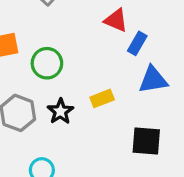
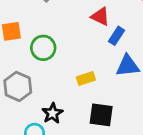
black star: (60, 111) -> (52, 113), moved
black square: (146, 141) -> (101, 115), moved

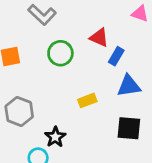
green circle: (43, 48) -> (60, 53), moved
black square: (101, 115) -> (129, 128), moved

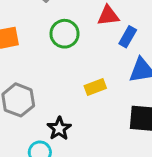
red triangle: (99, 37) -> (108, 16), turned -30

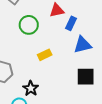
yellow rectangle: (95, 87) -> (45, 55), moved

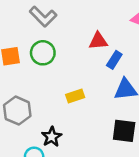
green circle: (29, 25) -> (43, 53), moved

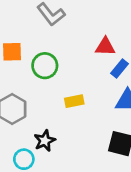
green circle: (43, 53) -> (45, 66), moved

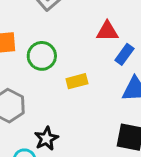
yellow rectangle: (74, 101) -> (77, 81), moved

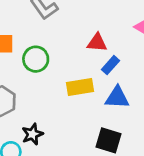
yellow rectangle: (77, 81) -> (80, 87), moved, size x1.4

